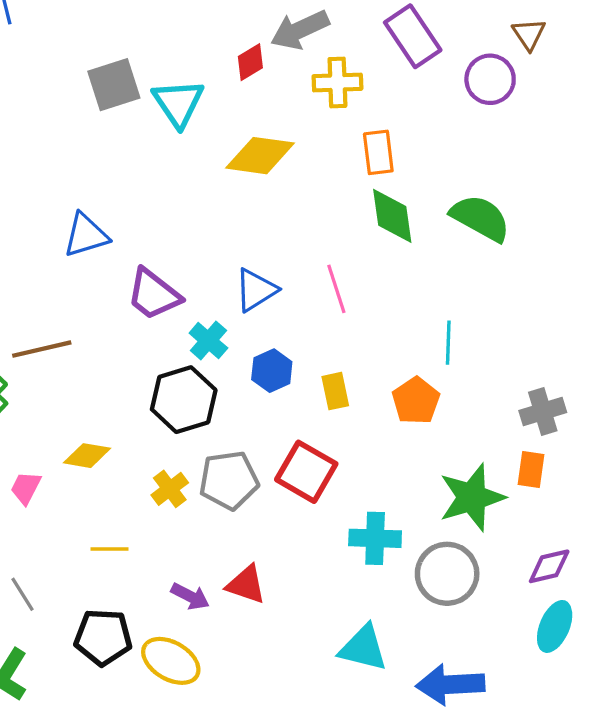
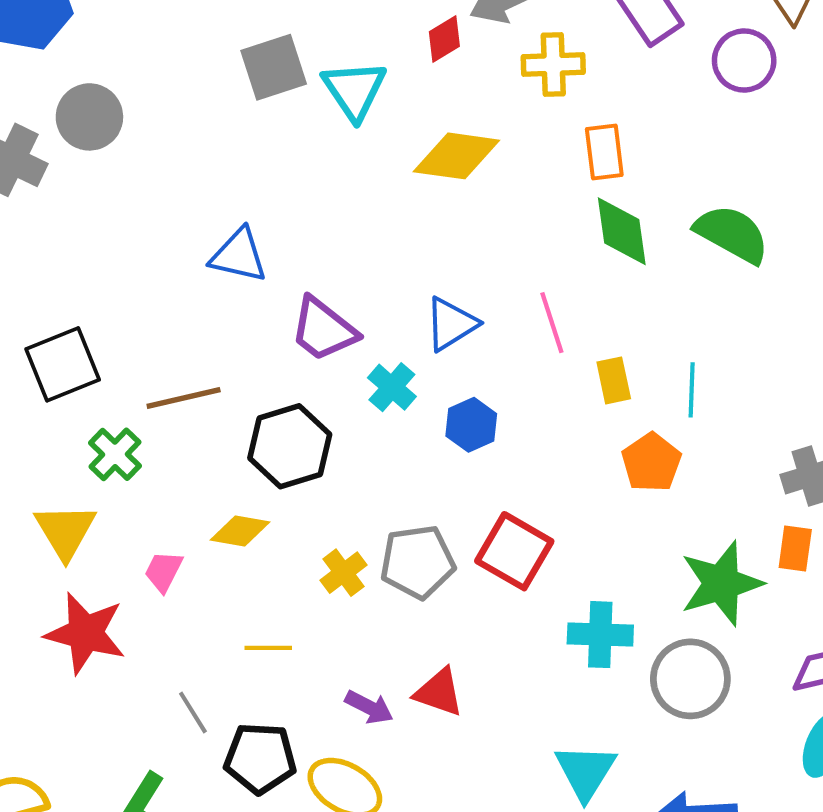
blue triangle: (86, 235) -> (239, 255), turned 30
yellow rectangle: (335, 391) -> (614, 380), moved
black hexagon: (184, 400) -> (290, 446), moved
gray line: (22, 594) -> (193, 712), moved
cyan triangle: (363, 648) -> (585, 772), turned 48

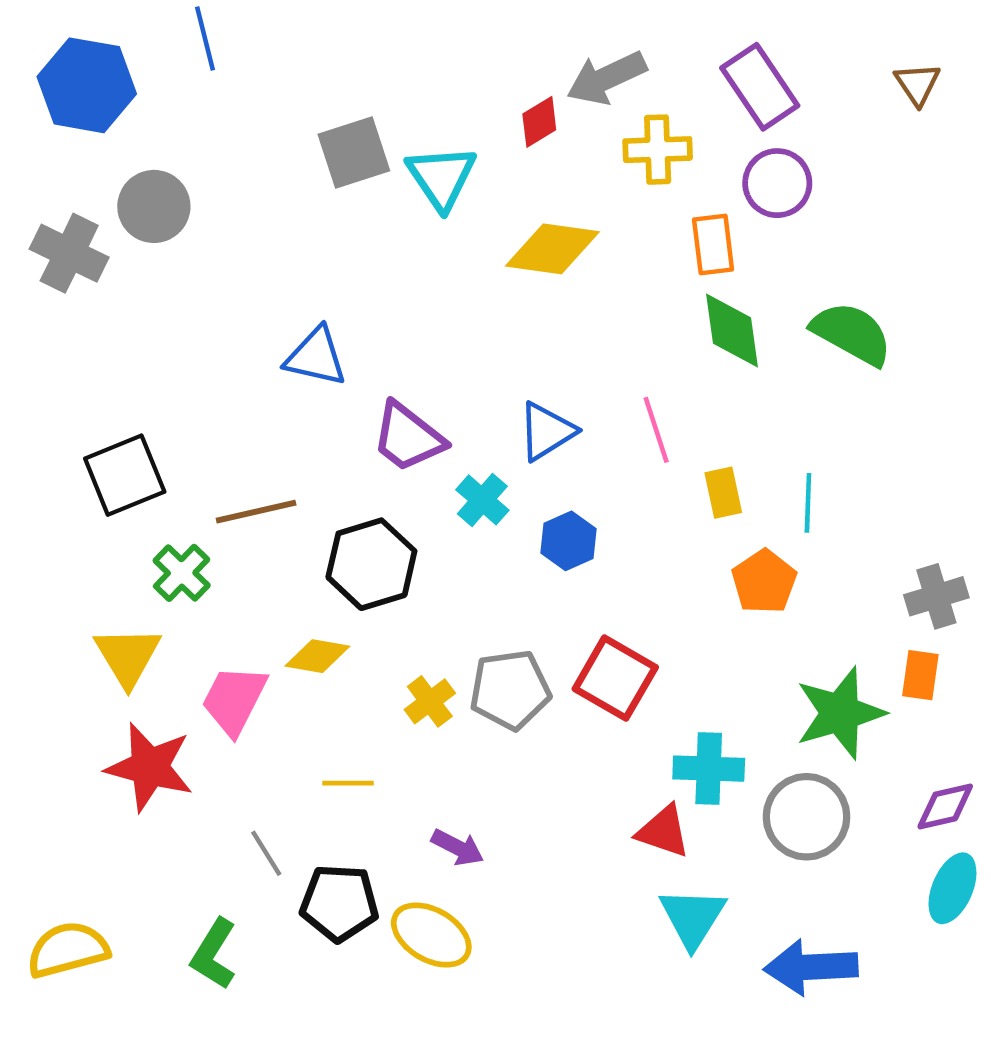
purple circle: (744, 61) -> (777, 183), moved
pink trapezoid: (163, 571) -> (234, 700), size x1.6
red triangle: (439, 692) -> (663, 831), moved

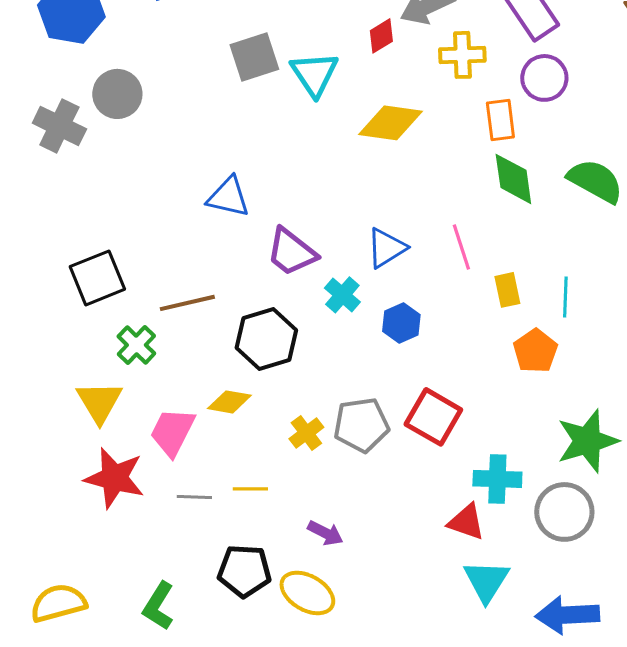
gray line: (266, 853) -> (194, 497), moved, turned -56

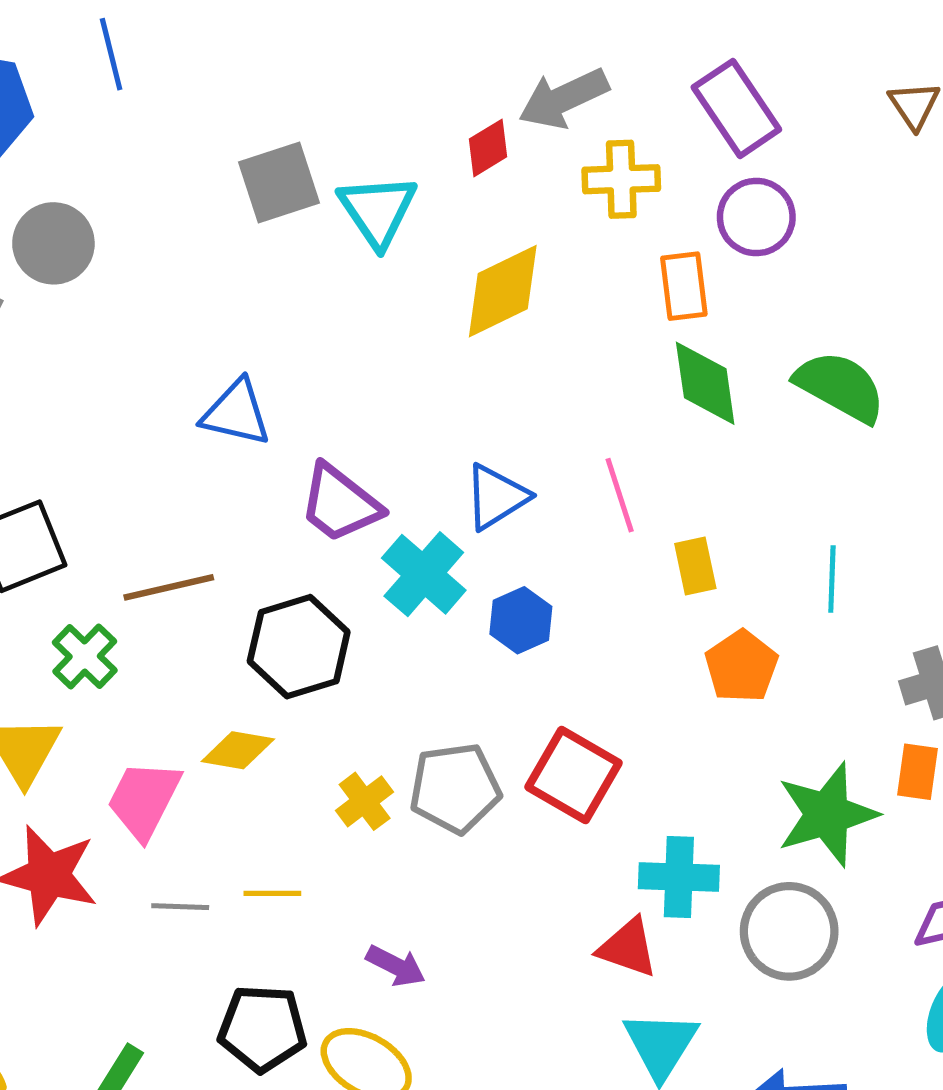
yellow diamond: (390, 123) -> (503, 291), turned -34
cyan cross: (342, 295) -> (424, 574), size x1.4
cyan line: (565, 297) -> (832, 579), moved

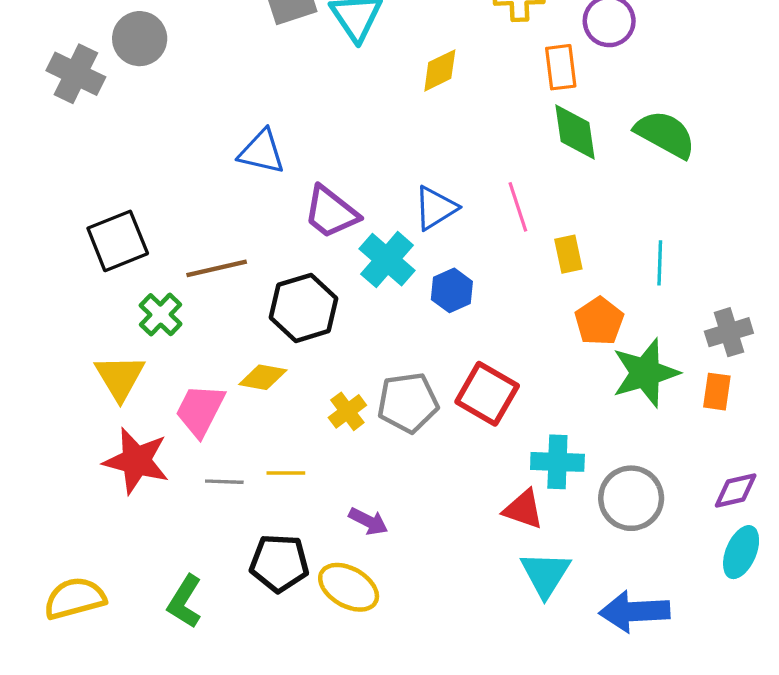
yellow diamond: (503, 291) -> (440, 70), size x0.7
green star: (827, 814) -> (645, 373), moved

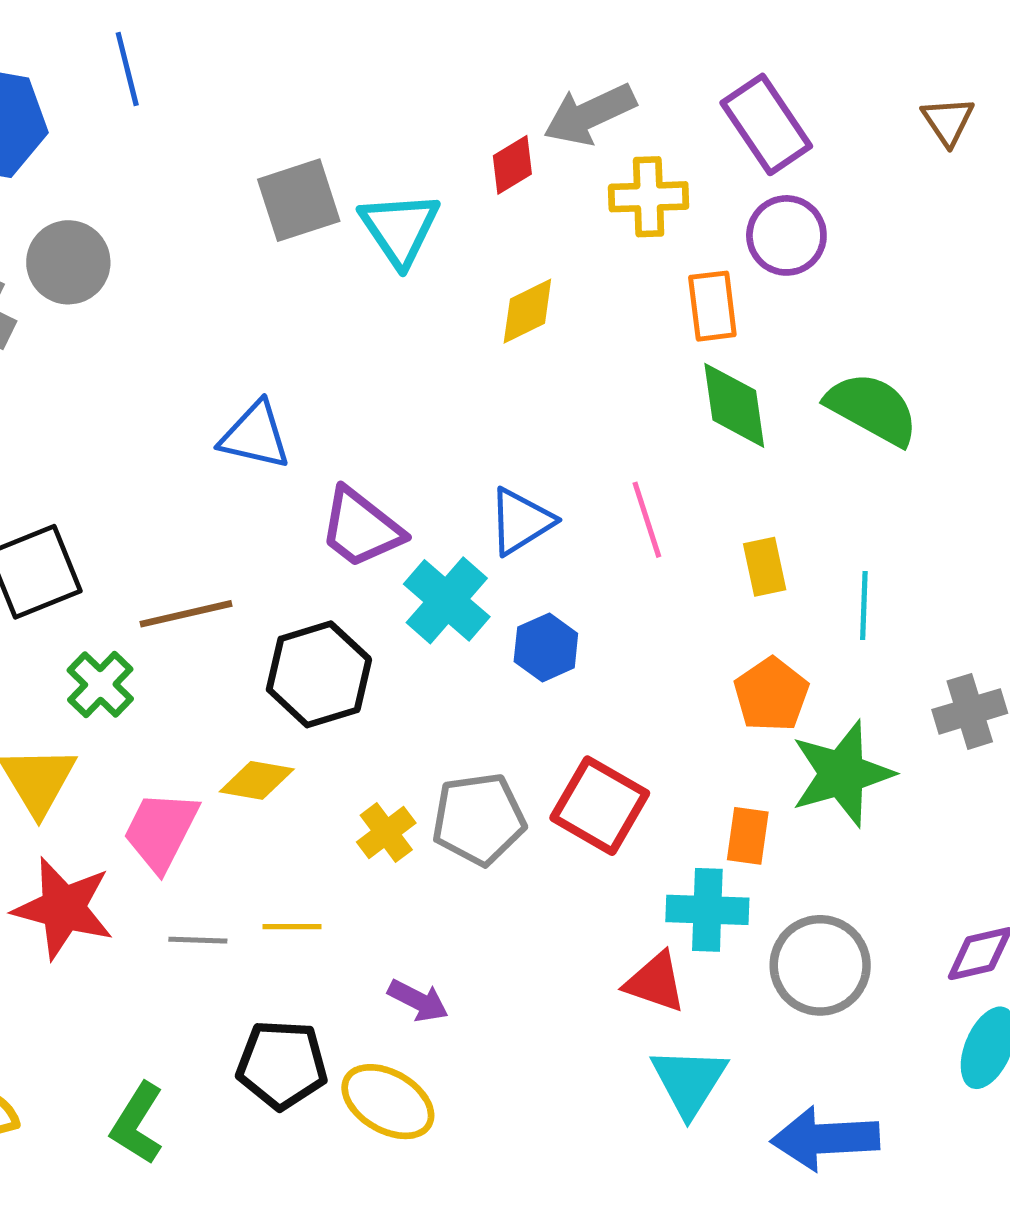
yellow rectangle: (568, 254) -> (765, 567), moved
orange rectangle: (717, 392) -> (748, 836), moved

